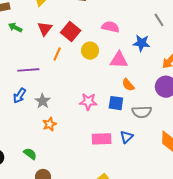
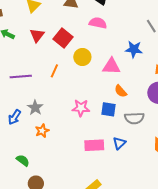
pink semicircle: (110, 27) -> (98, 23), moved
orange line: (57, 54) -> (54, 71), moved
blue arrow: (19, 96) -> (14, 117), moved

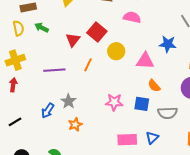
red triangle: (37, 35) -> (73, 40), moved

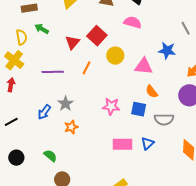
yellow semicircle: (18, 28) -> (22, 37), moved
yellow cross: (15, 60) -> (14, 60), turned -36

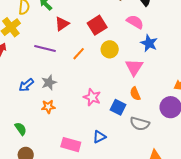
red triangle: (72, 42) -> (62, 24), moved
blue star: (167, 51) -> (149, 43), moved
pink triangle: (144, 66) -> (134, 67), turned 42
blue triangle: (148, 143) -> (99, 137), moved
pink rectangle: (123, 144) -> (71, 145), moved

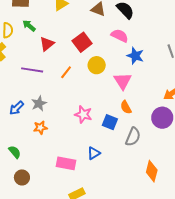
gray semicircle: (140, 124) -> (133, 137), turned -78

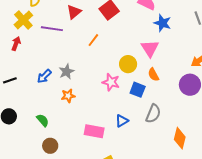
yellow circle: (97, 65) -> (128, 64), moved
purple line: (32, 70) -> (52, 29), moved
gray semicircle: (133, 137) -> (153, 114), moved

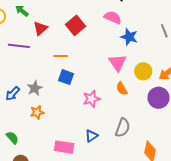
orange line: (93, 40) -> (61, 56), turned 56
yellow circle: (128, 64) -> (143, 71), moved
pink star: (111, 82) -> (91, 99), moved, turned -30
blue square: (138, 90) -> (66, 77), moved

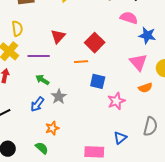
green arrow: (22, 11) -> (42, 80), moved
red square: (75, 25) -> (95, 43), moved
blue square: (66, 77) -> (98, 81), moved
orange semicircle: (122, 89) -> (145, 88), turned -72
orange star: (37, 112) -> (52, 128), moved

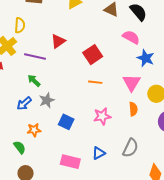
orange line: (81, 62) -> (95, 82), moved
blue square: (98, 81) -> (66, 122), moved
orange semicircle: (145, 88) -> (133, 109), turned -88

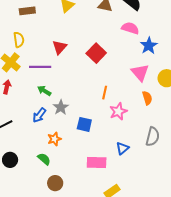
blue star: (146, 58) -> (149, 46), turned 30
orange line: (95, 82) -> (105, 93), moved, turned -72

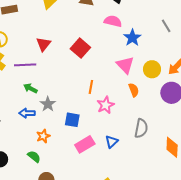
blue arrow: (39, 115) -> (27, 113), turned 56
pink rectangle: (97, 162) -> (85, 144), moved, turned -30

